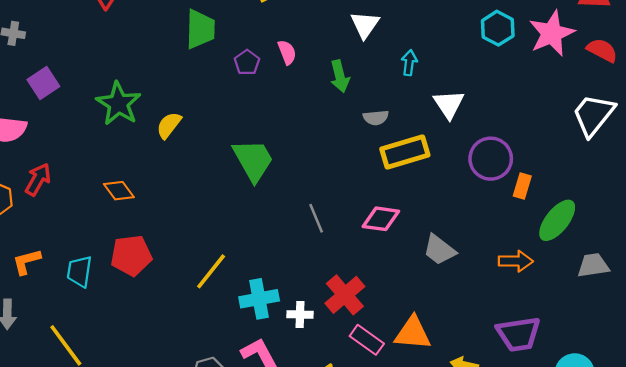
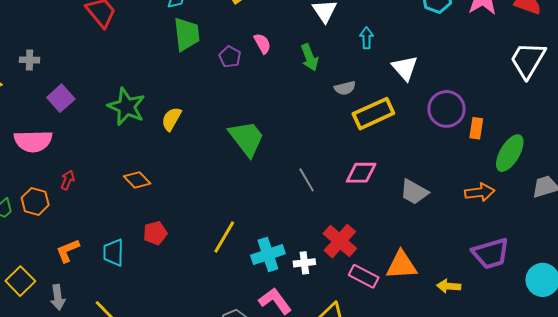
red arrow: (38, 179) -> (68, 180), size x0.7
red pentagon: (131, 255) -> (155, 233), size x0.7

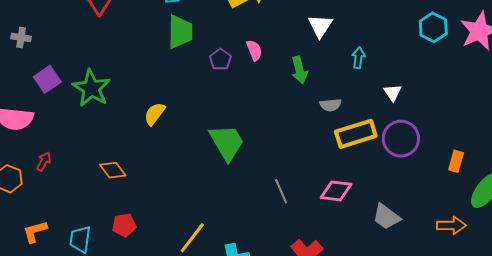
white triangle: (405, 68) -> (393, 93), size x0.7
green star: (126, 107) -> (91, 88), moved
purple circle: (446, 109) -> (401, 139), moved

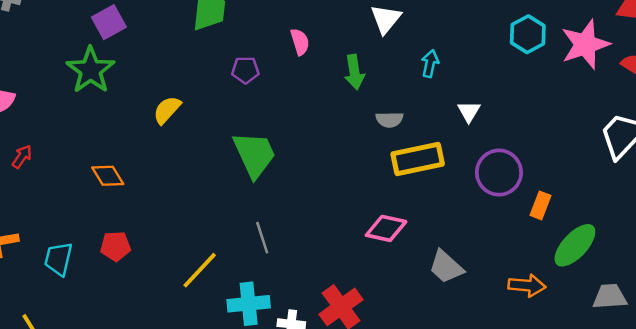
purple pentagon: (220, 59) -> (245, 70), moved, turned 30
purple square: (47, 79) -> (109, 22), moved
purple circle: (401, 139) -> (499, 173), moved
gray line: (281, 191) -> (262, 238), moved

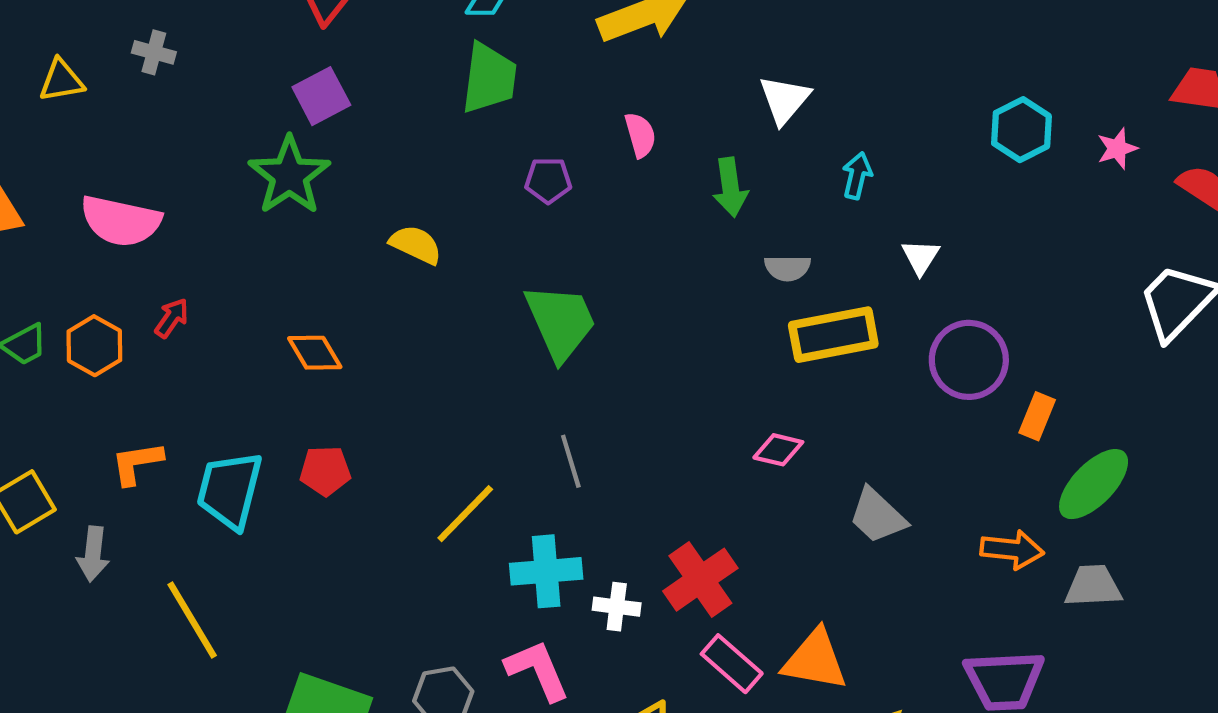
pink star: (585, 44) -> (1117, 149), size x0.5
yellow semicircle: (167, 110) -> (416, 245), turned 72
pink diamond: (386, 228) -> (778, 450), size x0.7
cyan trapezoid: (58, 259) -> (230, 490), size x1.4
gray trapezoid: (610, 297) -> (1093, 586), moved

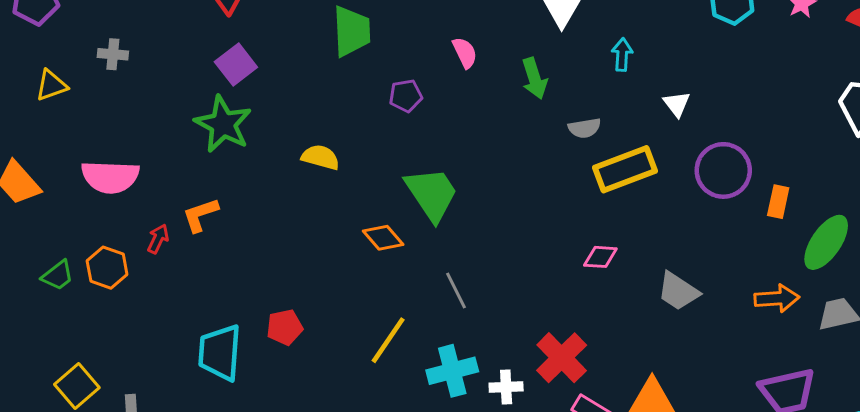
orange diamond: (315, 353) -> (383, 238), moved
orange L-shape: (137, 463) -> (200, 215), moved

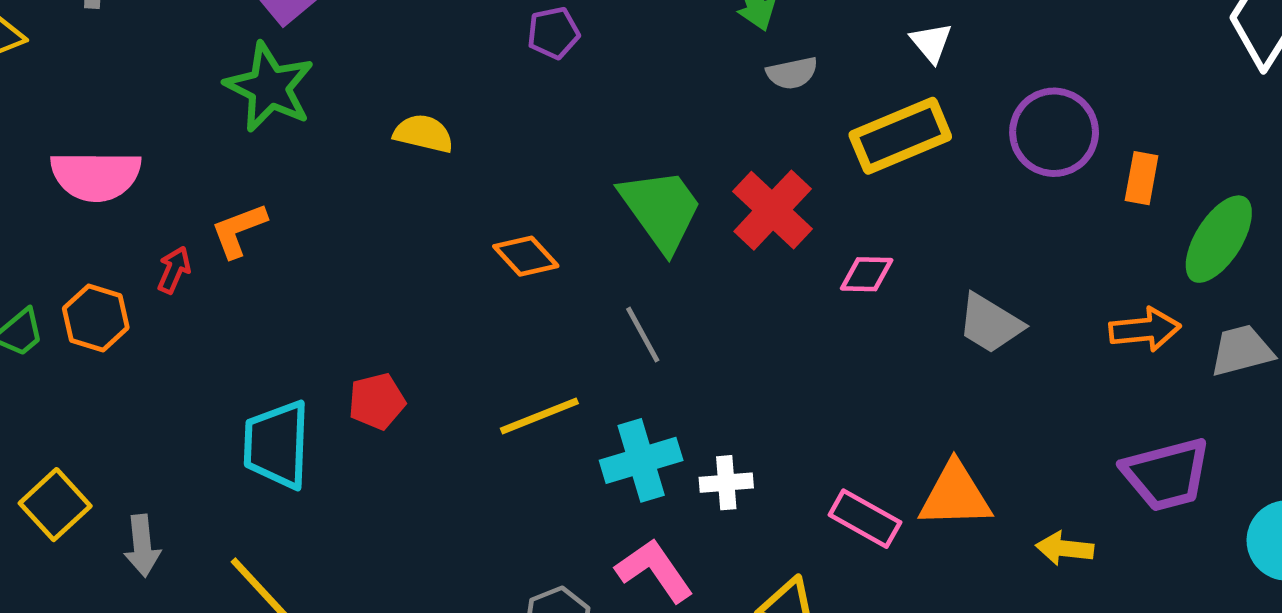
white triangle: (677, 104) -> (931, 43), moved
gray semicircle: (585, 128) -> (792, 73), moved
green trapezoid: (432, 194) -> (661, 209), moved
yellow line: (388, 340) -> (539, 416), turned 36
red cross: (562, 358) -> (773, 210), moved

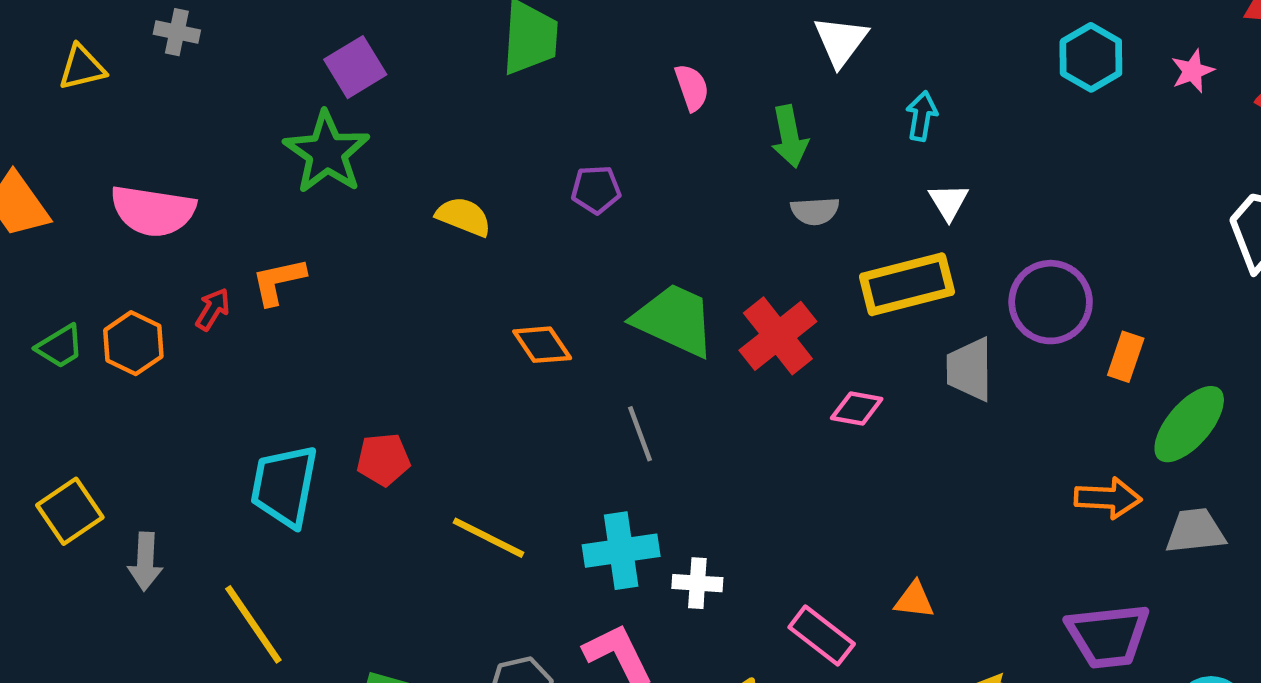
purple pentagon: (553, 33) -> (596, 190), moved
green trapezoid: (661, 209) -> (674, 320), turned -38
gray trapezoid: (990, 324) -> (970, 369), moved, turned 50
yellow line: (539, 416) -> (488, 538), moved, turned 40
orange triangle: (955, 495) -> (914, 600), moved, size x0.6

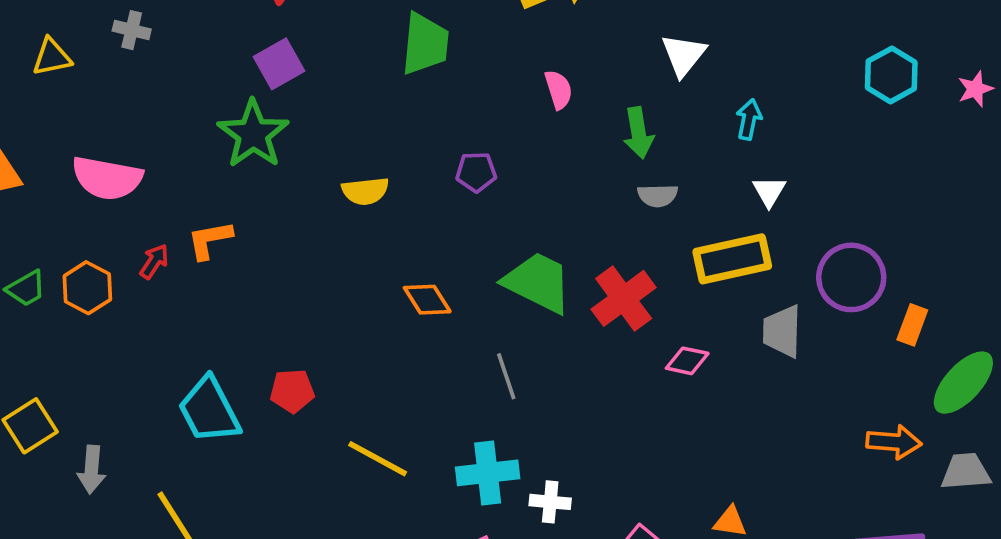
yellow semicircle: (464, 217) -> (365, 191), turned 150
cyan trapezoid: (284, 486) -> (209, 410), turned -40

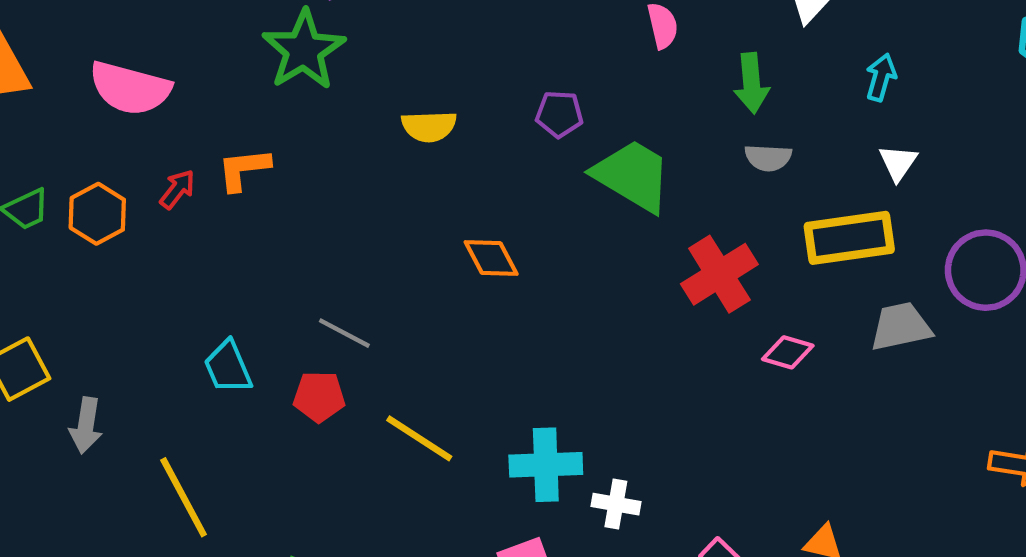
green trapezoid: (538, 282) -> (632, 176), moved
gray trapezoid: (782, 331) -> (901, 326), turned 72
gray line: (506, 376) -> (344, 333), moved, turned -48
red pentagon: (292, 391) -> (319, 397), moved
cyan trapezoid: (209, 410) -> (228, 367), size x0.7

